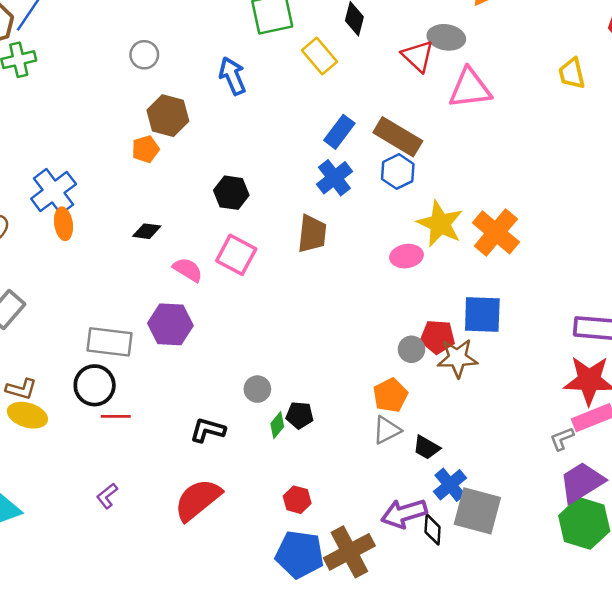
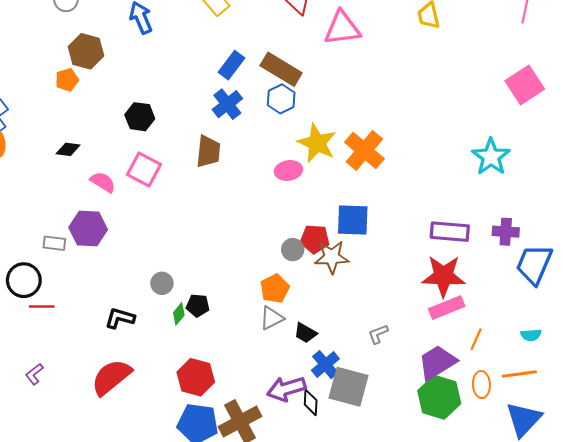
gray rectangle: (109, 342) -> (54, 243), moved, size x0.6
gray L-shape: (562, 439) -> (378, 334), moved
red hexagon: (297, 500) -> (196, 377), size x1.6

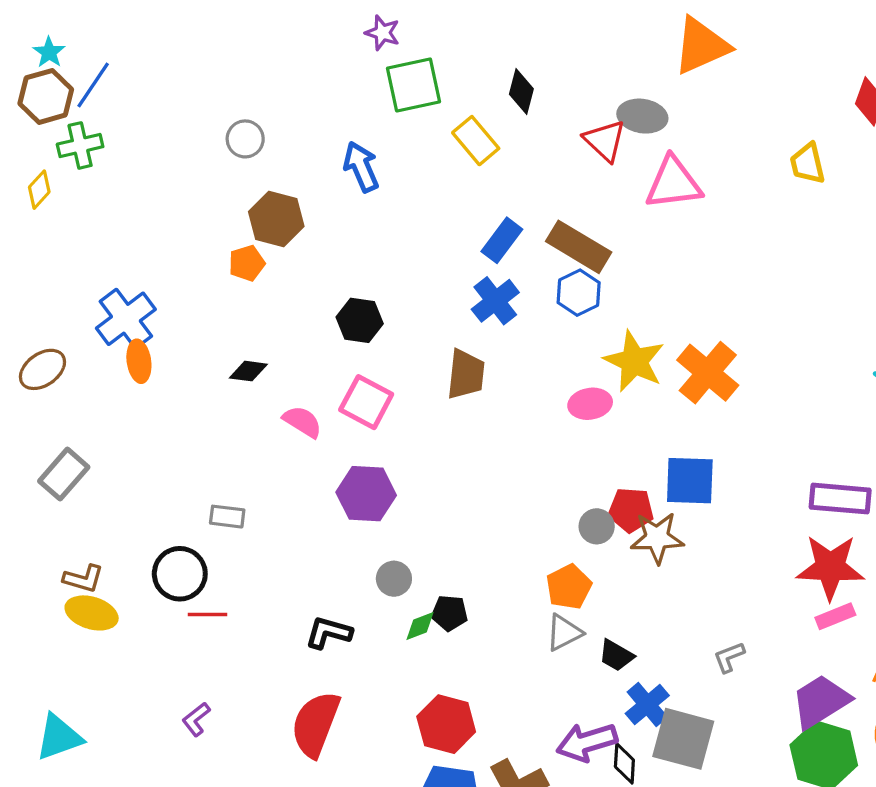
purple hexagon: (88, 228) -> (366, 494), moved
pink rectangle: (447, 308) -> (835, 616), size x0.7
green diamond: (179, 314) -> (420, 626), turned 30
red semicircle: (111, 377) -> (315, 724), turned -30

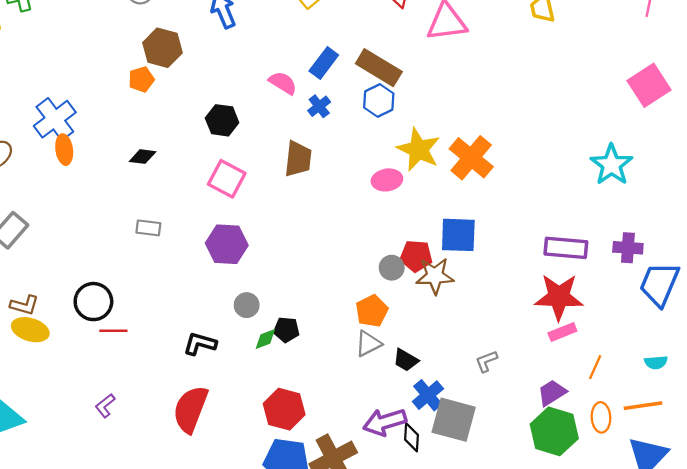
blue cross: (495, 301) -> (319, 106), size x0.7
pink semicircle: (302, 422) -> (283, 83), moved
gray rectangle: (227, 517) -> (148, 228), moved
purple trapezoid: (821, 701) -> (552, 393), size x0.7

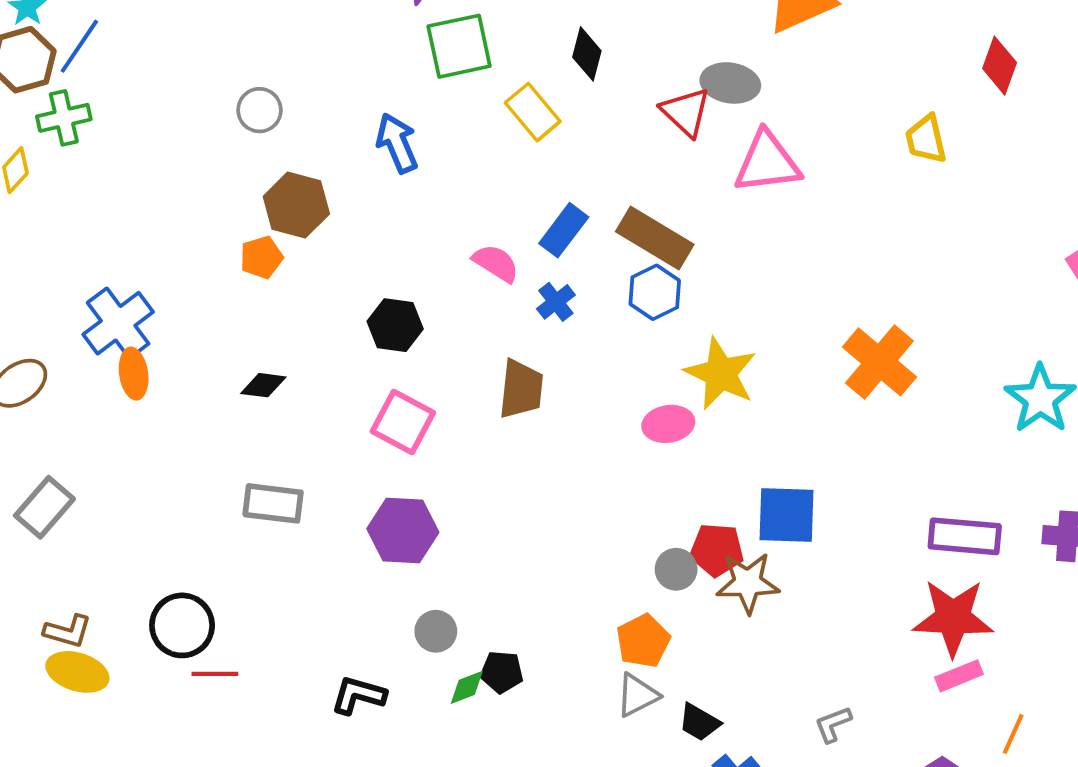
orange cross: (471, 158) -> (879, 362), moved
gray rectangle: (148, 228) -> (273, 503), size x1.4

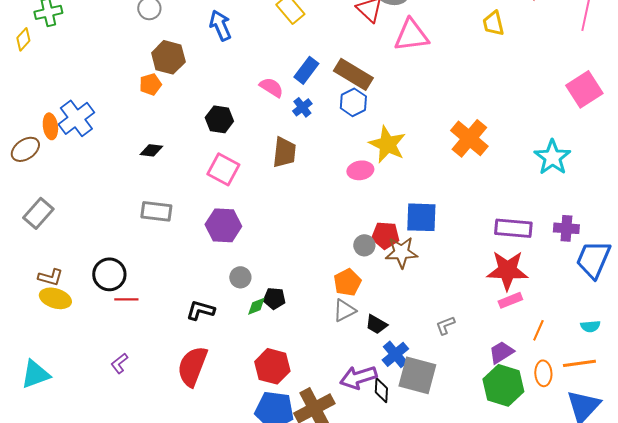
orange ellipse: (134, 374) -> (50, 126), moved

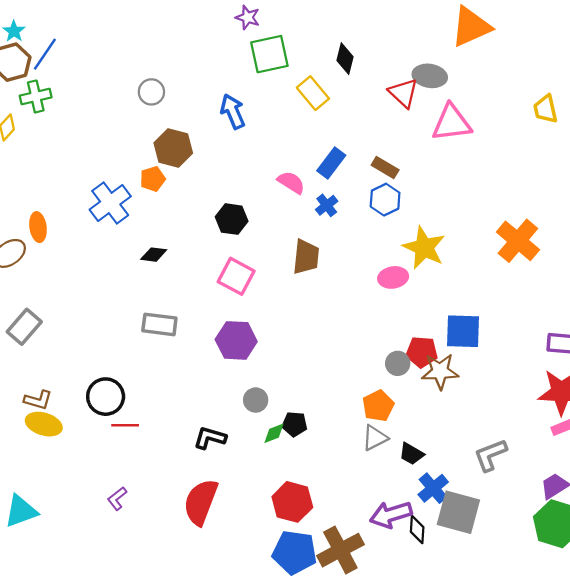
brown rectangle: (353, 74) -> (385, 168), size x0.6
blue cross: (76, 118) -> (110, 203), moved
gray L-shape: (445, 325) -> (490, 455), size x1.5

